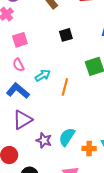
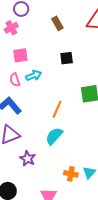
cyan arrow: (43, 75) -> (34, 76), moved
cyan semicircle: (67, 137) -> (54, 136), moved

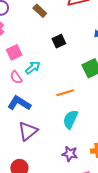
orange line: (57, 109) -> (65, 93), turned 66
purple star: (28, 158) -> (70, 154), moved

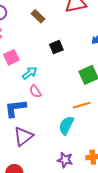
pink semicircle: (16, 77) -> (35, 91), moved
orange line: (65, 93) -> (82, 105), moved
blue L-shape: (19, 103) -> (15, 108), turned -40

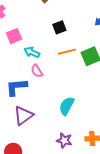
cyan arrow: (30, 73) -> (32, 52), turned -119
orange line: (82, 105) -> (67, 52), moved

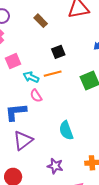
orange line: (67, 52) -> (53, 74), moved
cyan semicircle: (67, 106) -> (66, 130), turned -48
purple star: (64, 140) -> (55, 166), moved

